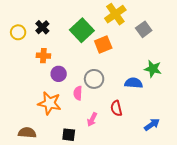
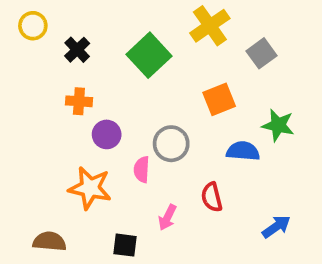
yellow circle: (18, 32) -> (33, 26), moved
orange square: (103, 44) -> (219, 99), moved

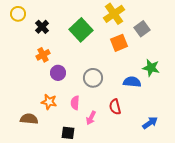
orange square: (219, 99) -> (119, 43), moved
orange cross: (79, 101) -> (43, 55), turned -32
pink semicircle: (142, 169) -> (75, 103), moved
orange star: (90, 188) -> (49, 102), size x0.7
brown semicircle: (49, 241) -> (29, 119), moved

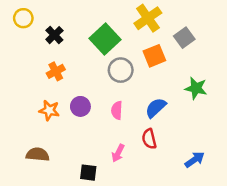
purple circle: (58, 73) -> (80, 106), moved
gray circle: (93, 78) -> (121, 70), moved
blue semicircle: (132, 82) -> (156, 108), moved, turned -48
orange star: (49, 102) -> (49, 110), moved
pink semicircle: (75, 103) -> (117, 110), moved

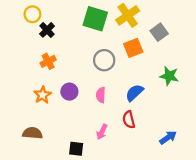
yellow circle: (23, 18) -> (32, 14), moved
green square: (105, 39) -> (95, 19), moved, turned -30
orange star: (49, 110) -> (43, 95), turned 30

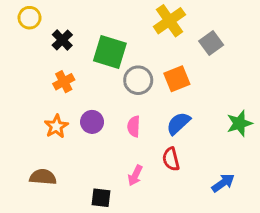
yellow circle: (32, 14) -> (30, 18), moved
green square: (95, 19) -> (110, 52), moved
orange square: (133, 48) -> (177, 79), moved
green star: (169, 76) -> (239, 123), moved, turned -30

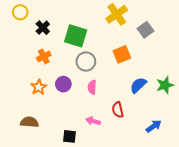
gray circle: (138, 80) -> (86, 62), moved
blue semicircle: (178, 123) -> (138, 85), moved
pink arrow: (135, 175) -> (93, 121), turned 80

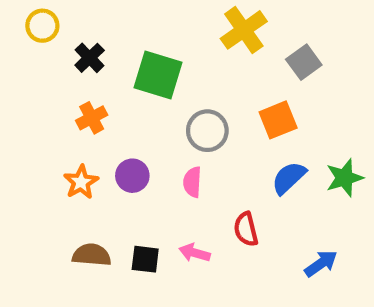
orange square: (122, 54) -> (278, 120), moved
gray circle: (86, 62) -> (207, 131), moved
brown semicircle: (29, 122) -> (92, 255), moved
black square: (69, 136) -> (145, 259), moved

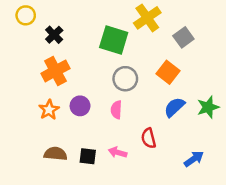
green square: (158, 75) -> (114, 40), moved
orange cross: (92, 118) -> (55, 71), size x1.5
orange square: (278, 120) -> (168, 72), turned -30

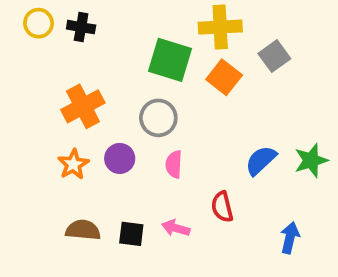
yellow cross: (147, 18) -> (220, 27), turned 32
black cross: (54, 35) -> (81, 27), moved, turned -36
orange square: (168, 72) -> (224, 77), moved
gray circle: (125, 79) -> (158, 118), moved
blue arrow: (194, 159) -> (290, 238), turned -42

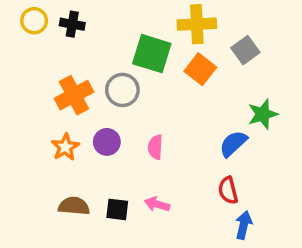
gray circle: (158, 118) -> (122, 90), moved
green star: (311, 160) -> (263, 114), moved
red semicircle: (222, 207) -> (228, 190), moved
blue arrow: (290, 238) -> (244, 225), moved

